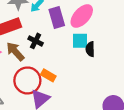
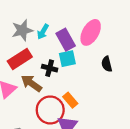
cyan square: (80, 41) -> (67, 59), moved
orange rectangle: (48, 75) -> (70, 100), turned 32

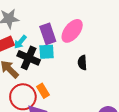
cyan arrow: (43, 32) -> (20, 42), moved
black cross: (50, 68) -> (29, 58), size x1.5

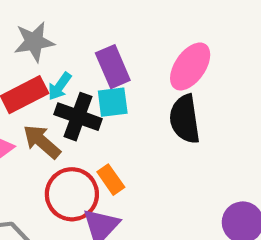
pink ellipse: (72, 31) -> (190, 66), moved
black semicircle: (82, 63) -> (185, 119), size x1.6

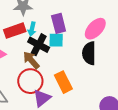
cyan arrow: (60, 86) -> (32, 29), turned -32
brown arrow: (42, 142) -> (31, 60), moved
orange rectangle: (111, 180) -> (63, 82), moved, size x1.5

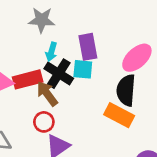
red rectangle: (15, 31) -> (28, 79), moved
red circle: (30, 81) -> (44, 122), size x0.6
orange rectangle: (63, 82) -> (119, 115), moved, turned -40

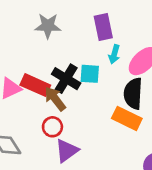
purple rectangle: (88, 47) -> (103, 27), moved
cyan arrow: (51, 52) -> (114, 54), moved
red rectangle: (28, 79) -> (35, 85), turned 40

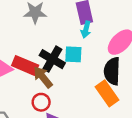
cyan arrow: (114, 54) -> (86, 29), moved
orange rectangle: (127, 118) -> (107, 93), turned 30

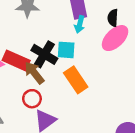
black semicircle: (112, 71) -> (113, 18), moved, size x0.6
orange rectangle: (107, 93) -> (76, 80), moved

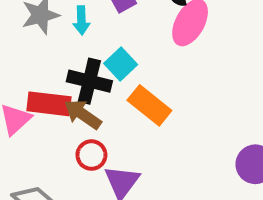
cyan arrow: (80, 24) -> (81, 20), moved
cyan square: (66, 50) -> (121, 64), turned -30

